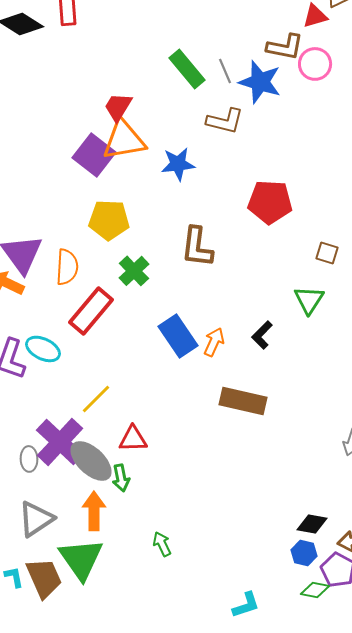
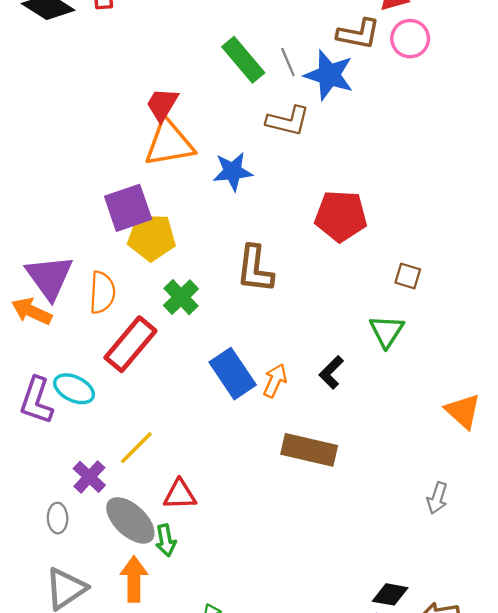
pink circle: (315, 64) -> (410, 39), moved
purple square: (94, 155) -> (128, 208), moved, turned 33
purple cross: (60, 442) -> (89, 477), moved, size x0.6

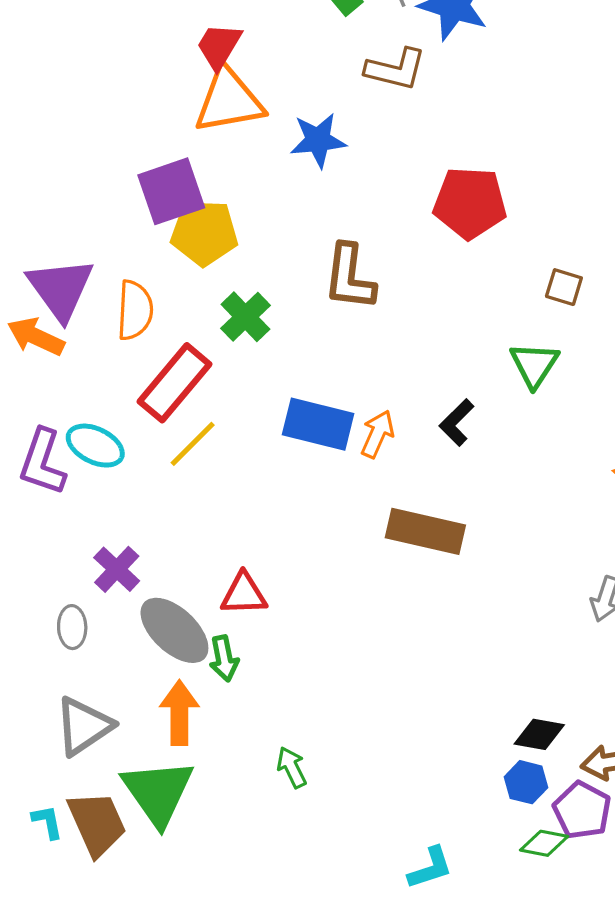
blue rectangle: (233, 374) -> (318, 424), turned -42
yellow line: (136, 448) -> (193, 444), moved

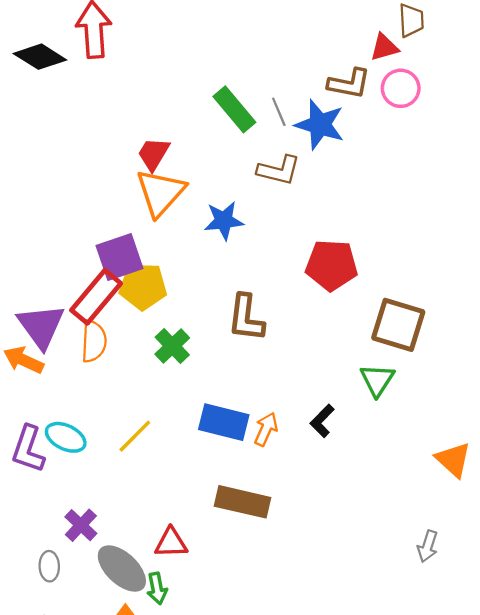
orange triangle: (229, 101) -> (161, 193), turned -38
brown square: (564, 287) -> (398, 325), size x2.0
red rectangle: (174, 383) -> (96, 297), moved
brown rectangle: (425, 531) -> (243, 502), moved

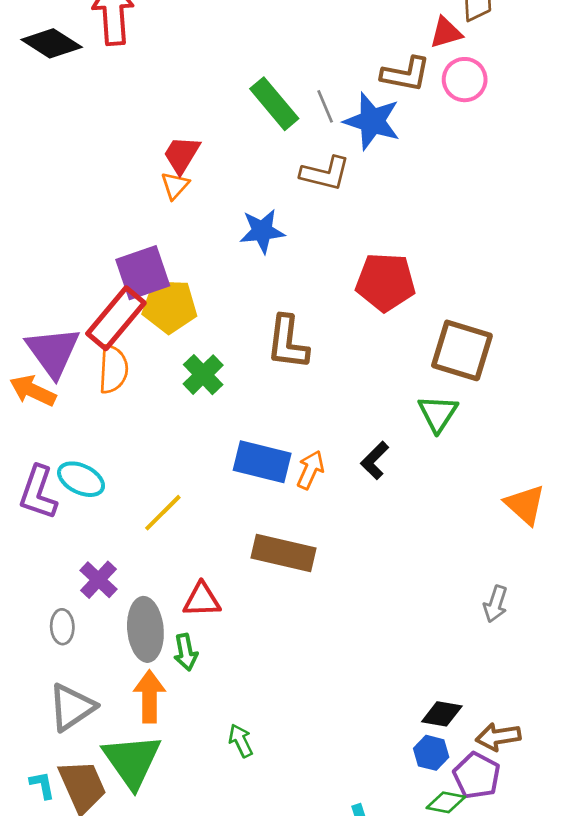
orange triangle: (161, 193) -> (175, 185), moved, size x0.5
yellow line: (135, 436) -> (163, 513), moved
gray ellipse: (122, 569) -> (145, 629), turned 42

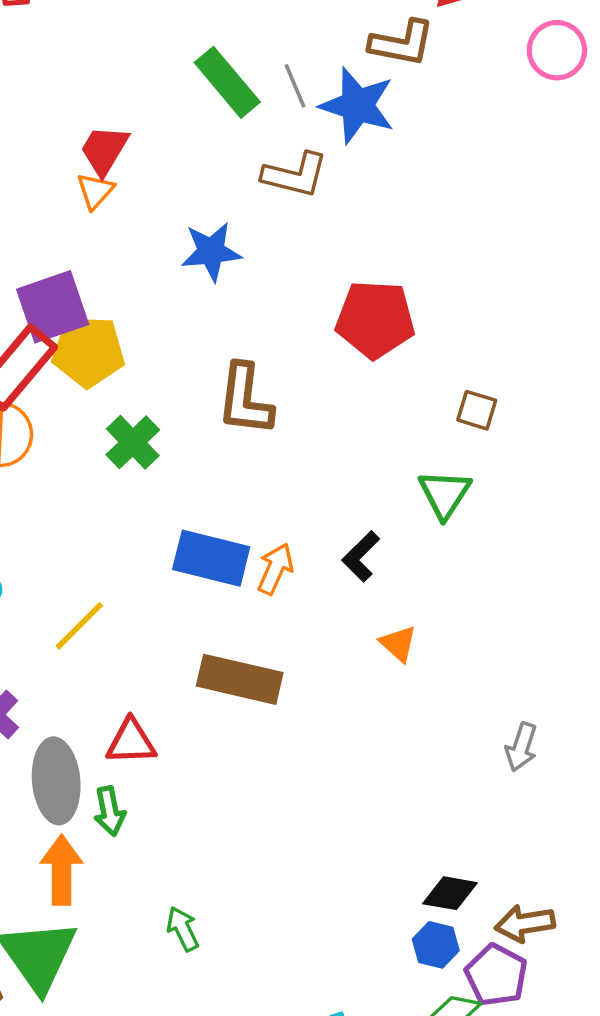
pink circle: (465, 80) -> (557, 50), moved
brown square: (462, 350) -> (477, 410), size x0.5
orange triangle: (525, 505) -> (398, 644), moved, size x0.7

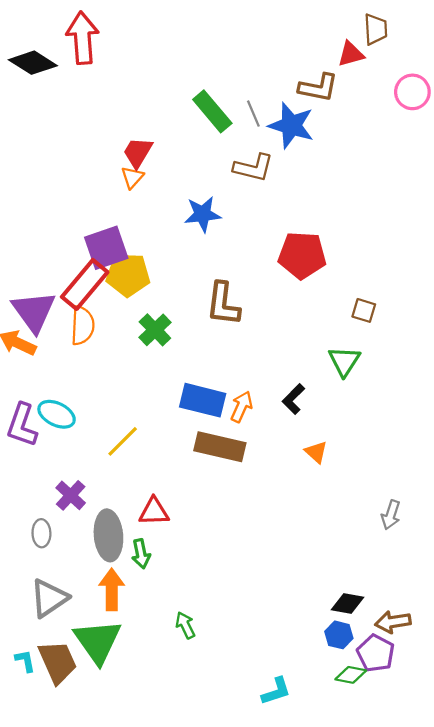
brown rectangle: (240, 679) -> (220, 447), moved

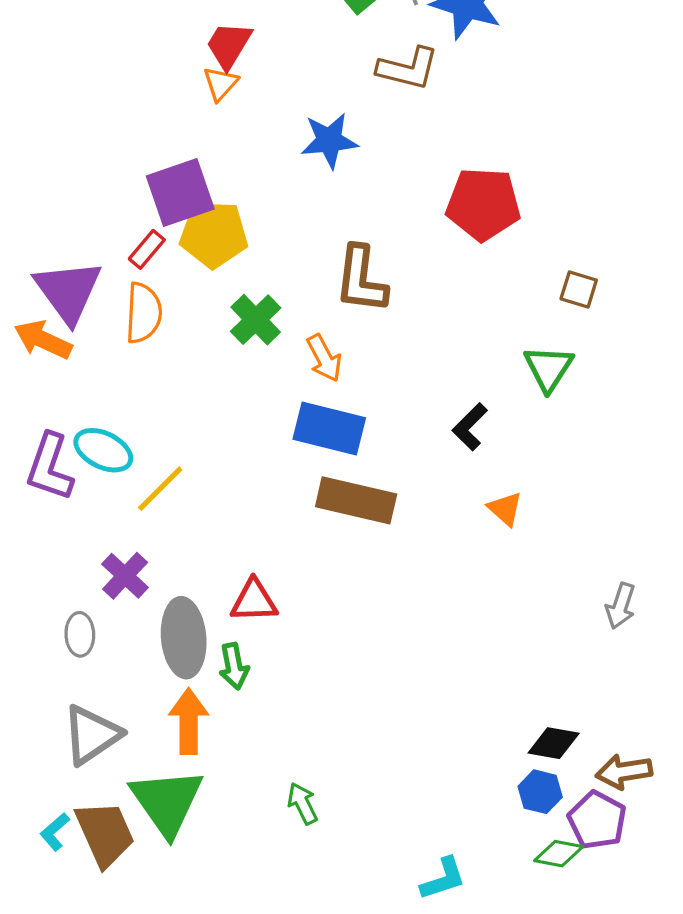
red rectangle: (85, 284) -> (147, 249), size x0.5
orange arrow: (242, 407) -> (324, 358), moved, turned 128
yellow line: (123, 441) -> (160, 489), moved
green arrow: (185, 625) -> (302, 803), moved
cyan L-shape: (25, 661) -> (55, 832), turned -120

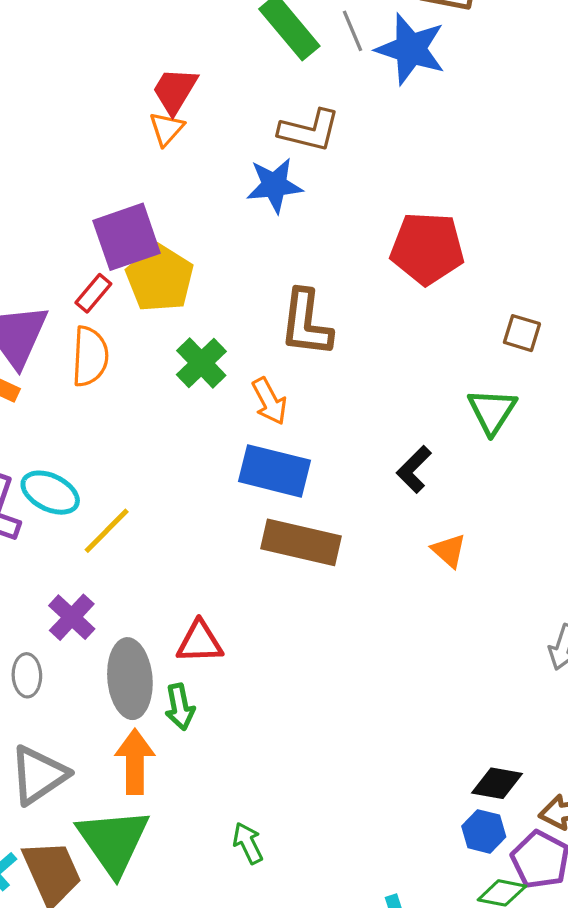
brown L-shape: (408, 69) -> (309, 130), moved
yellow pentagon: (214, 234) -> (160, 278), turned 30

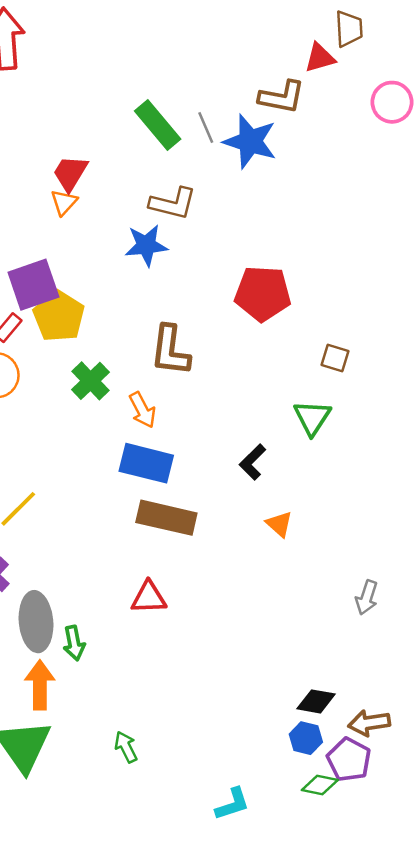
red triangle: (200, 642) -> (149, 598), moved

